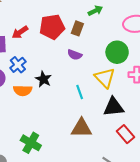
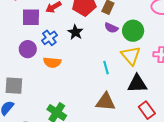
green circle: (117, 52) -> (133, 31), moved
purple semicircle: (75, 55) -> (111, 28), moved
black star: (43, 79) -> (75, 32), moved

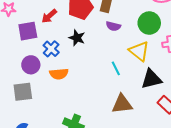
green circle: (133, 31) -> (149, 23), moved
gray square: (14, 86) -> (23, 92), moved

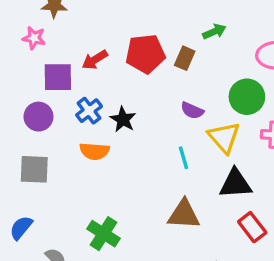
purple semicircle: (113, 26) -> (192, 111), moved
black star: (77, 38) -> (123, 119), moved
purple circle: (31, 65) -> (38, 117), moved

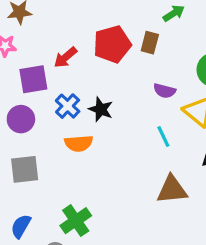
green cross: (103, 234) -> (76, 221), moved, turned 32

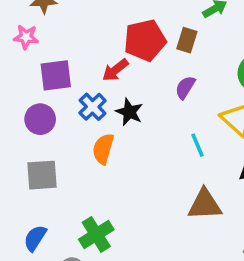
red arrow: (65, 57) -> (115, 70), moved
purple semicircle: (165, 91) -> (185, 87), moved, turned 105
orange semicircle: (79, 143) -> (103, 149), turned 108

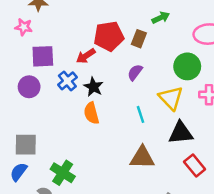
orange semicircle: (103, 149) -> (91, 113), moved, turned -35
gray square: (42, 175) -> (26, 145), moved
green cross: (96, 234) -> (63, 173), turned -30

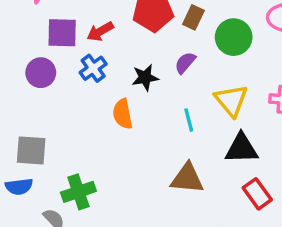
red arrow: (86, 56) -> (100, 31), moved
green circle: (187, 66) -> (234, 37), moved
black star: (93, 87) -> (145, 78), moved, turned 30
blue semicircle: (19, 172) -> (19, 187), turned -138
green cross: (63, 173) -> (78, 192), turned 35

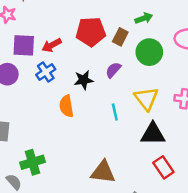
brown triangle: (187, 178) -> (103, 172), moved

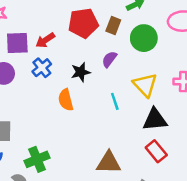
red rectangle: (163, 167) -> (156, 151), moved

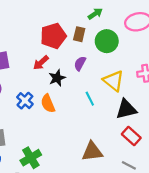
red arrow: (45, 40) -> (41, 63), moved
blue cross: (42, 68) -> (25, 101), moved

